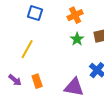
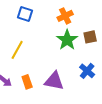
green star: (77, 39) -> (67, 40), size x1.5
purple triangle: (74, 87) -> (54, 81), moved

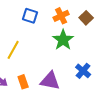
blue square: (25, 14) -> (30, 16), moved
brown square: (90, 37) -> (86, 18), moved, turned -32

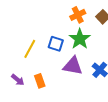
blue square: (30, 16) -> (56, 44), moved
purple triangle: (50, 81) -> (73, 66), moved

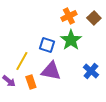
yellow line: (30, 49) -> (22, 61), moved
purple triangle: (73, 66) -> (51, 71), moved

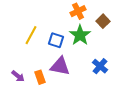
brown square: (94, 18) -> (103, 21), moved
yellow line: (22, 61) -> (31, 35), moved

